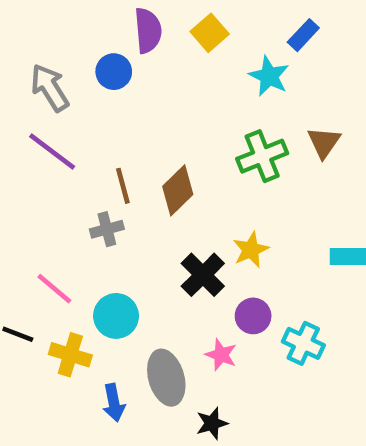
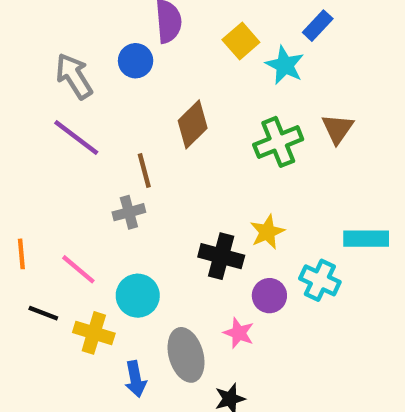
yellow square: (210, 33) -> (241, 41), moved
brown diamond: (178, 190) -> (193, 124), moved
black cross: (203, 275) -> (221, 256), turned -30
cyan cross: (303, 343) -> (320, 280), moved

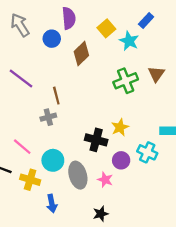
gray arrow: (74, 76) -> (20, 25), moved
brown diamond: (193, 124) -> (81, 53), moved
gray ellipse: (186, 355) -> (78, 175), moved

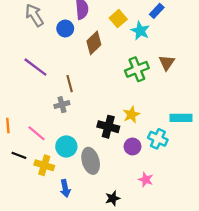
pink star: (105, 180) -> (146, 180), moved

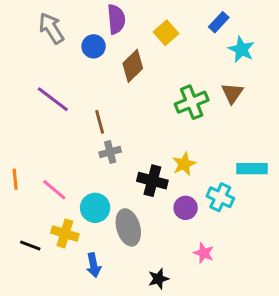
cyan star: (140, 31) -> (241, 49), moved
gray cross: (62, 105) -> (110, 152), moved
black line: (19, 155) -> (30, 246), moved

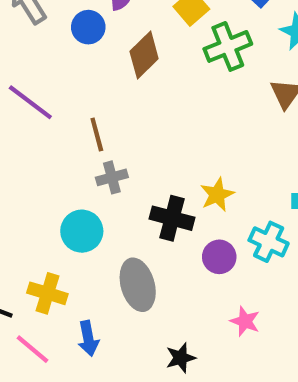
green cross: (192, 102) -> (228, 46), moved
pink line: (54, 190) -> (32, 349), moved
cyan circle: (95, 208) -> (82, 231), moved

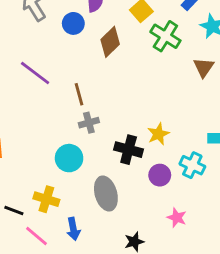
green cross: (228, 46) -> (165, 36), turned -36

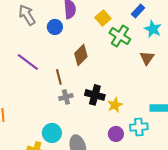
brown diamond: (110, 42) -> (81, 55), moved
black cross: (129, 150) -> (95, 95), moved
cyan circle: (69, 158) -> (52, 133), moved
cyan cross: (192, 165) -> (139, 127), turned -30

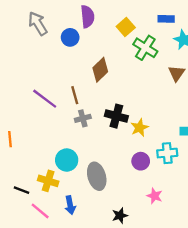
blue rectangle: (138, 11) -> (166, 19), turned 48
purple line: (28, 62) -> (45, 99), moved

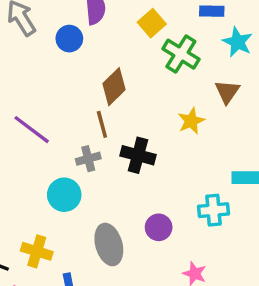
brown line: (75, 95) -> (102, 124), moved
yellow star: (140, 128) -> (191, 121), moved
cyan circle: (67, 160) -> (64, 195), moved
purple circle: (141, 161) -> (159, 227), moved

